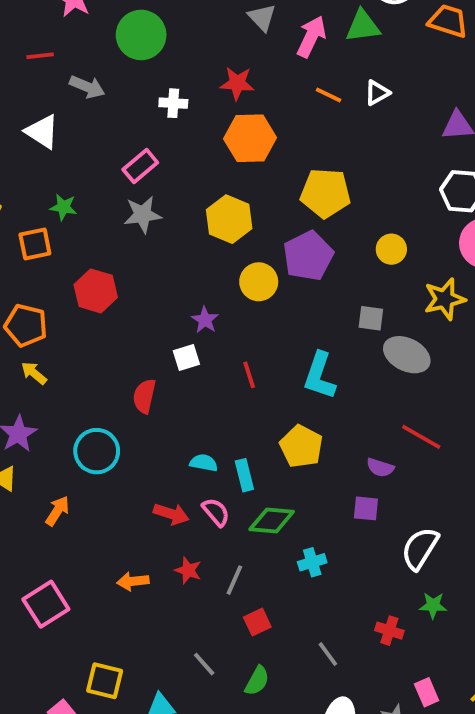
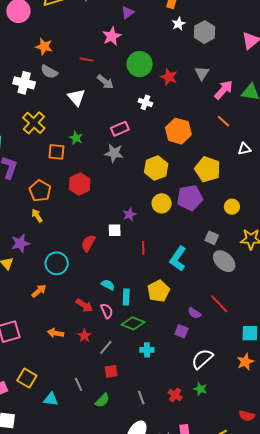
red star: (237, 83) -> (169, 77), moved
white triangle: (377, 93) -> (244, 149), moved
orange arrow: (57, 511) -> (39, 291), moved

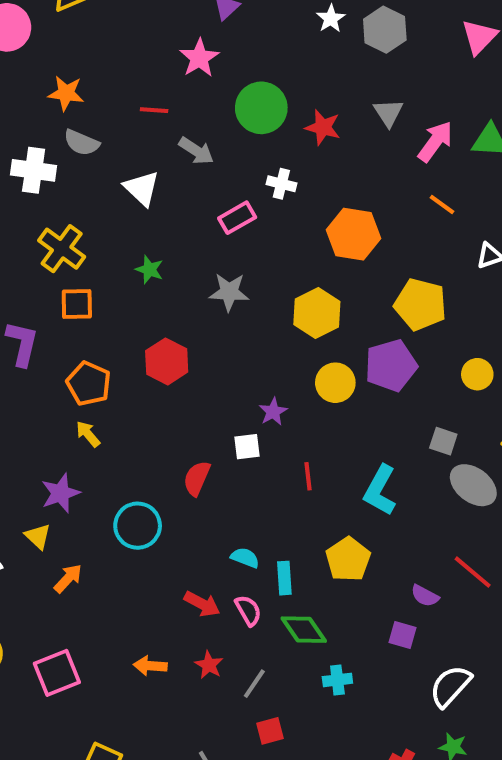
pink rectangle: (120, 129) -> (237, 218), moved
orange square: (56, 152) -> (77, 304), moved
orange arrow: (39, 291) -> (68, 578), moved
green diamond: (133, 323) -> (304, 630), turned 40

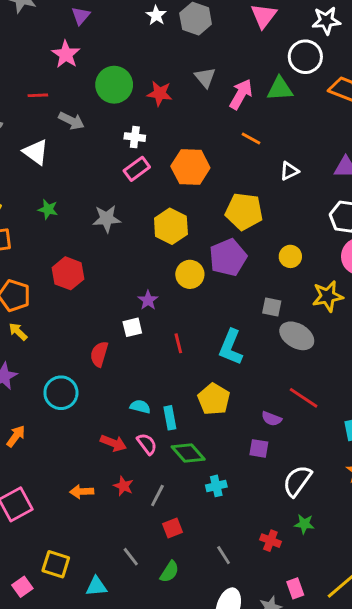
pink rectangle: (237, 218) -> (137, 169), moved

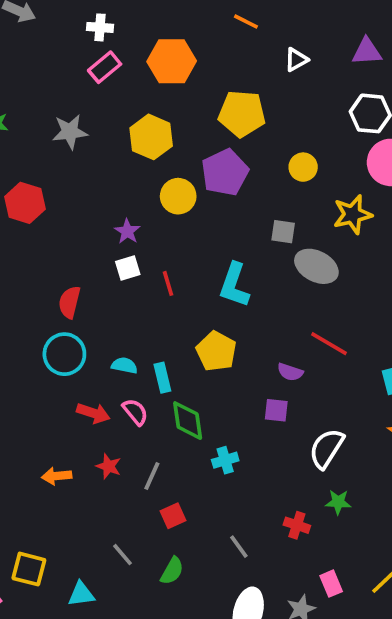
white square: (132, 327) -> (128, 268), moved
cyan circle: (61, 393) -> (64, 354), moved
green diamond: (188, 453) -> (188, 421), turned 36

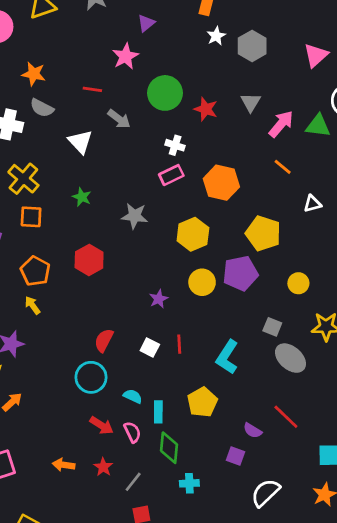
white square: (128, 268) -> (150, 347), moved, turned 30

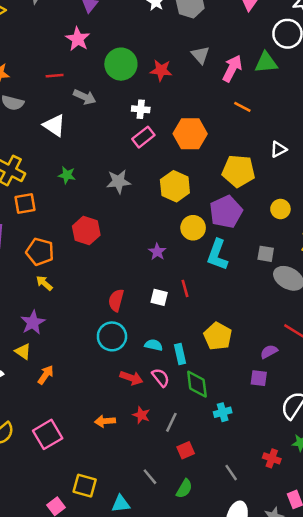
white triangle: (312, 204) -> (278, 149), moved
cyan L-shape: (227, 357) -> (217, 255), moved
purple semicircle: (253, 430) -> (269, 352), turned 132

